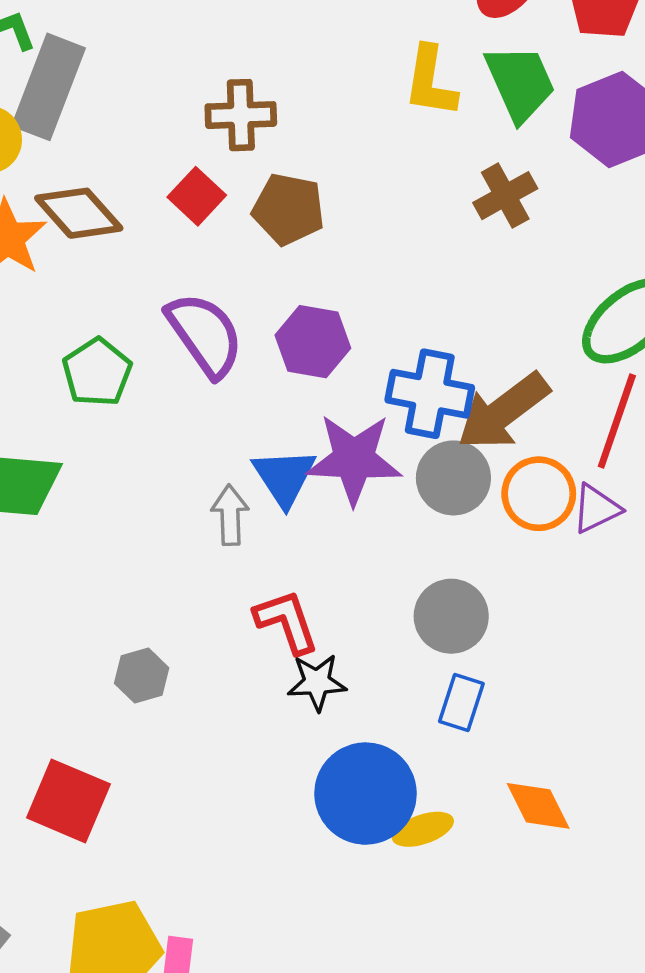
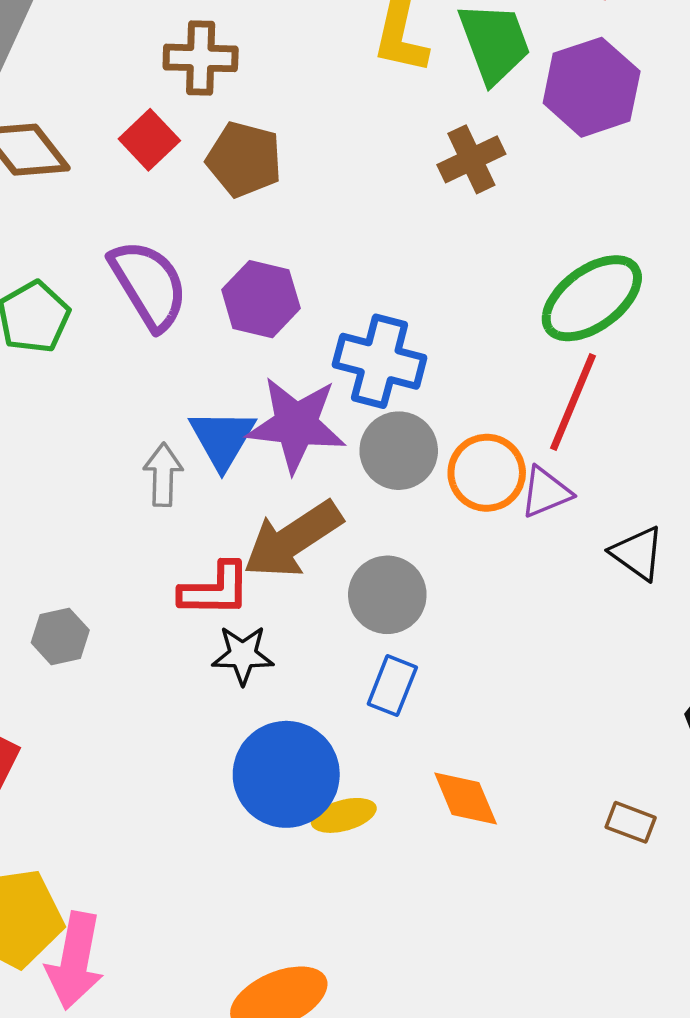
brown arrow: (503, 411) -> (293, 539), moved
red L-shape: (287, 622) -> (215, 590), turned 106

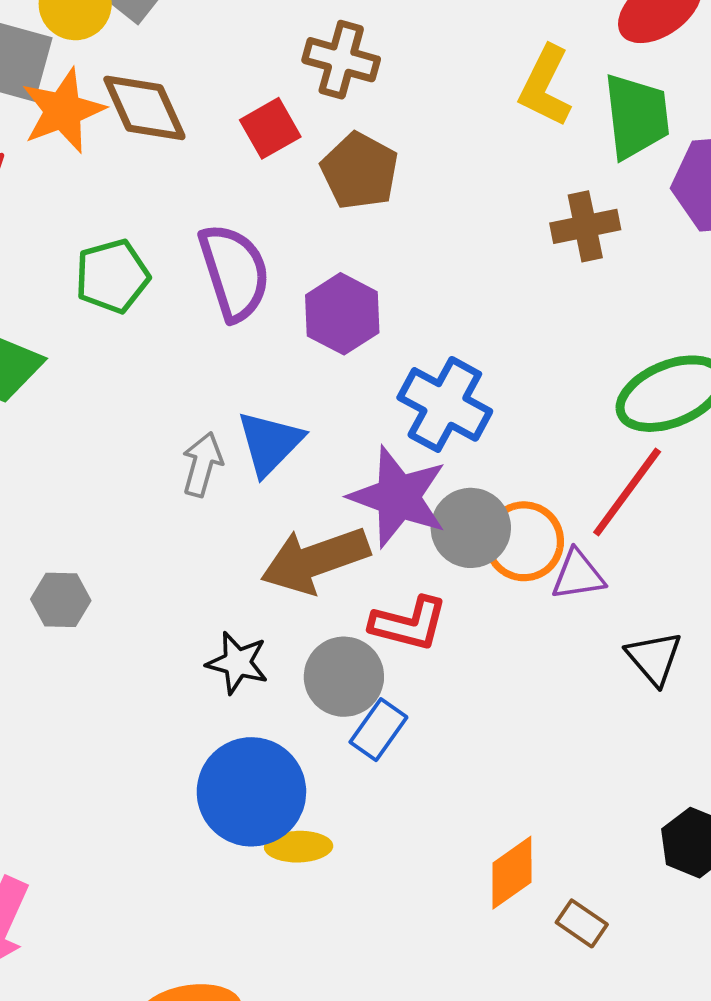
purple star: (296, 425) -> (398, 497), moved
gray circle: (399, 451) -> (471, 528), moved
red L-shape: (215, 590) -> (409, 624), moved
gray circle: (387, 595) -> (344, 677), moved
orange diamond: (466, 799) -> (512, 873), moved, turned 64

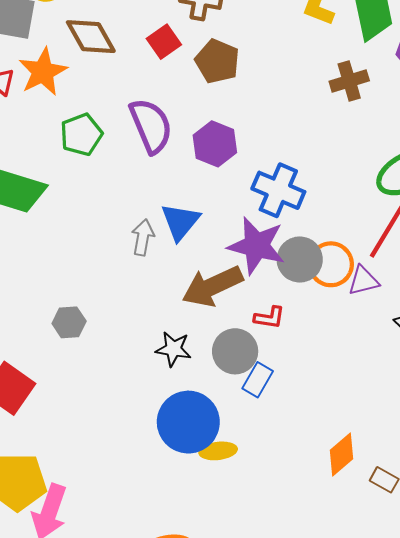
orange star: (63, 111) -> (43, 72), moved
red L-shape: (409, 624) -> (269, 318), size x0.7

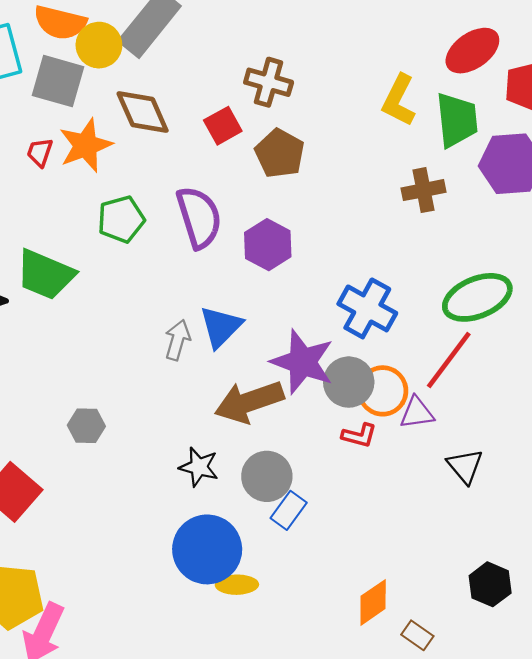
blue cross: (278, 190) -> (367, 308), moved
red L-shape: (269, 318) -> (359, 435), moved

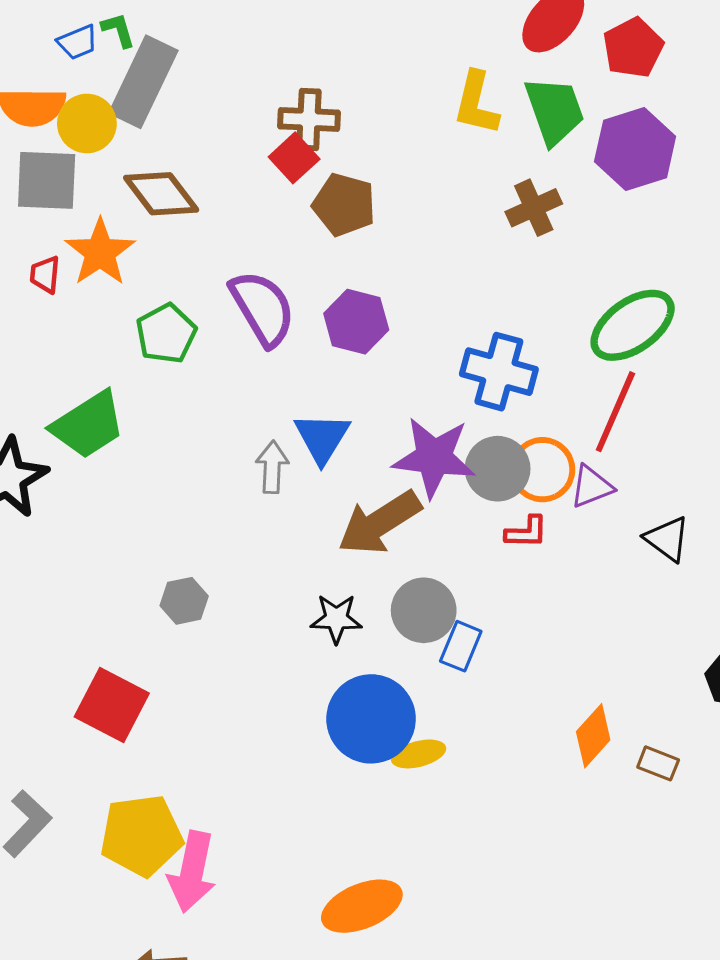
red square: (223, 126) -> (294, 158), moved
green trapezoid: (45, 274) -> (88, 425), turned -42

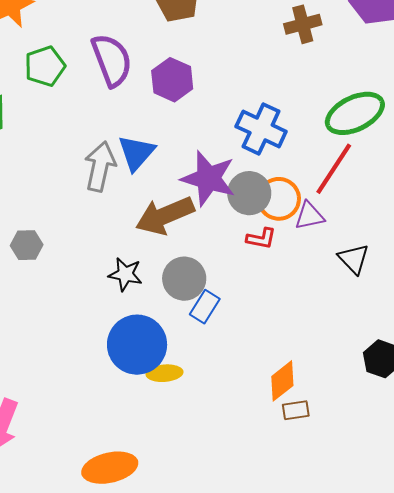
gray arrow: (272, 467) -> (100, 167), size x1.4
brown rectangle: (658, 763) -> (296, 410), moved, turned -40

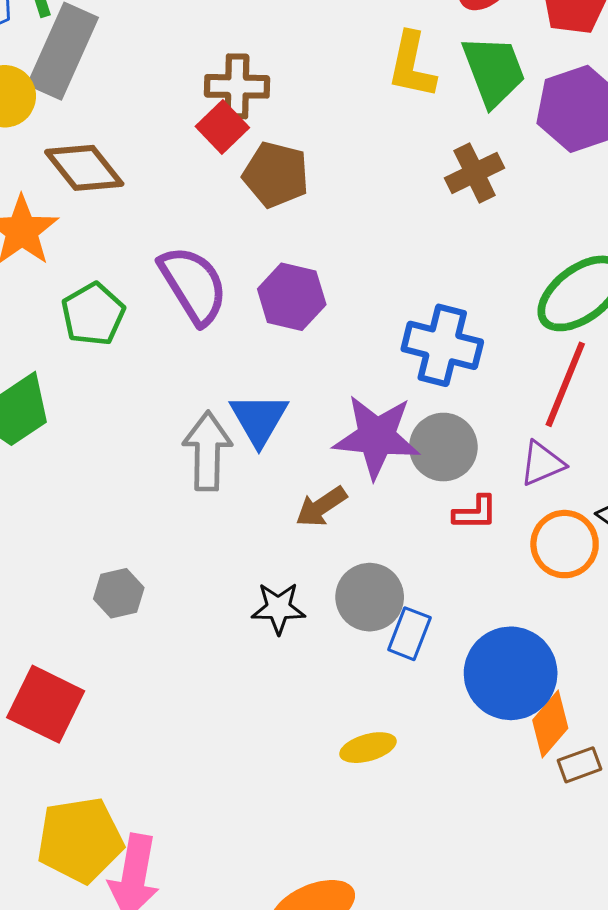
orange circle: (279, 199) -> (565, 544), moved
brown arrow: (165, 216) -> (321, 507), size x0.6
blue circle: (137, 345) -> (511, 673), moved

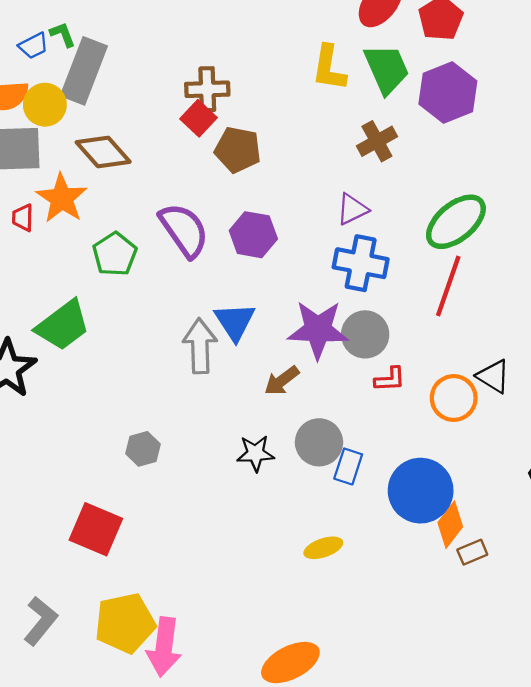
purple triangle: (542, 463) -> (352, 209), moved

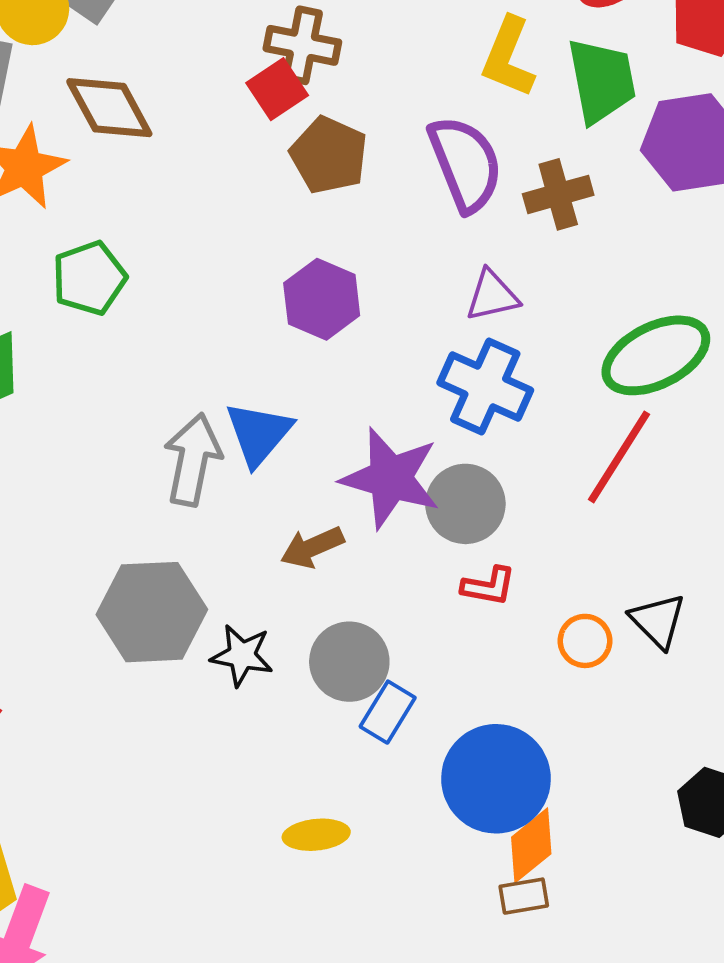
purple semicircle: (184, 230) -> (465, 164), moved
orange circle: (454, 398) -> (585, 641), size x0.7
gray hexagon: (143, 449) -> (152, 612), moved, size x1.8
brown rectangle: (472, 552) -> (524, 896), moved

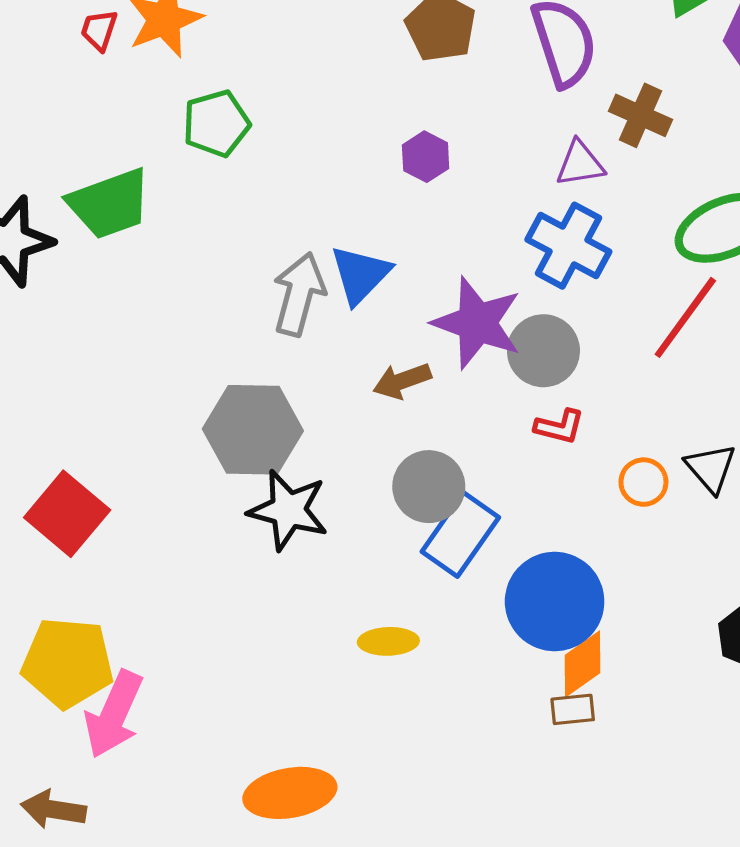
brown cross: (558, 194) -> (640, 115), moved, turned 36
purple hexagon: (322, 299) -> (426, 157), size x0.7
black star: (242, 655) -> (288, 510), moved, size x1.4
blue rectangle: (388, 712) -> (460, 535), size x1.5

